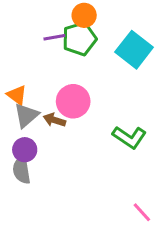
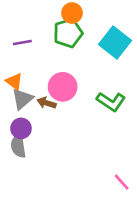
purple line: (54, 37) -> (22, 43), moved
green L-shape: (129, 137) -> (111, 102), moved

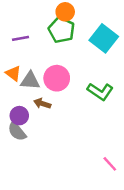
green pentagon: (68, 33) -> (62, 30), turned -30
gray triangle: (22, 99) -> (30, 81), moved, turned 45
brown arrow: (46, 103) -> (42, 104), moved
gray semicircle: (18, 146) -> (17, 131), turned -30

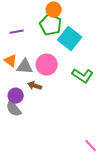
cyan square: (104, 38) -> (70, 39), moved
pink line: (110, 164) -> (91, 146), moved

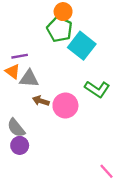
purple line: (17, 32) -> (20, 56), moved
pink circle: (47, 65) -> (65, 106), moved
purple circle: (16, 96) -> (20, 145), moved

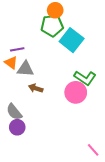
green pentagon: (60, 29) -> (52, 26), turned -30
pink circle: (65, 106) -> (76, 92), moved

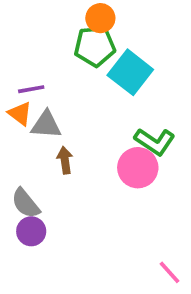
brown arrow: (36, 88) -> (65, 160), turned 64

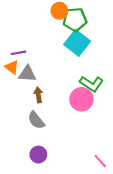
green pentagon: (95, 46) -> (75, 20), moved
gray semicircle: (26, 203) -> (36, 120), moved
purple circle: (31, 231) -> (38, 155), moved

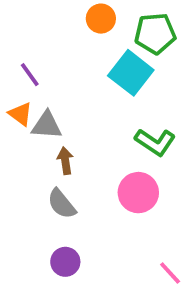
green pentagon: (75, 20) -> (155, 34), moved
purple line: (18, 53) -> (30, 75), moved, turned 64
pink circle: (82, 99) -> (138, 193), moved

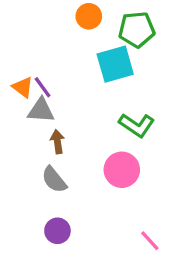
cyan square: (131, 73) -> (115, 64), turned 36
purple line: (30, 75) -> (43, 87), moved
orange triangle: (20, 114) -> (23, 87), moved

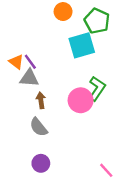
green pentagon: (137, 29) -> (97, 21), turned 30
green L-shape: (137, 125) -> (97, 89), turned -90
pink circle: (122, 170) -> (81, 100), moved

